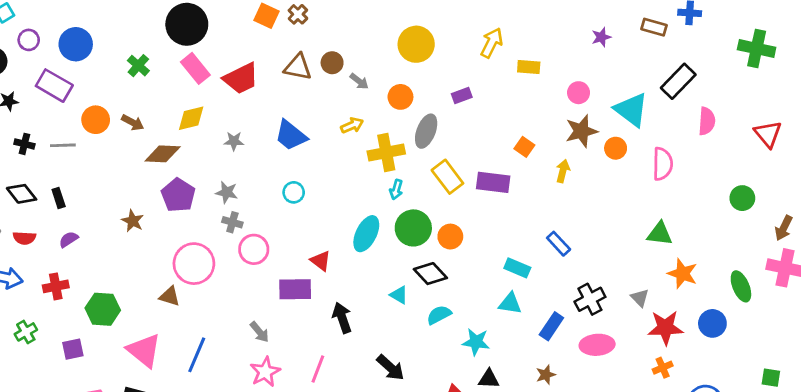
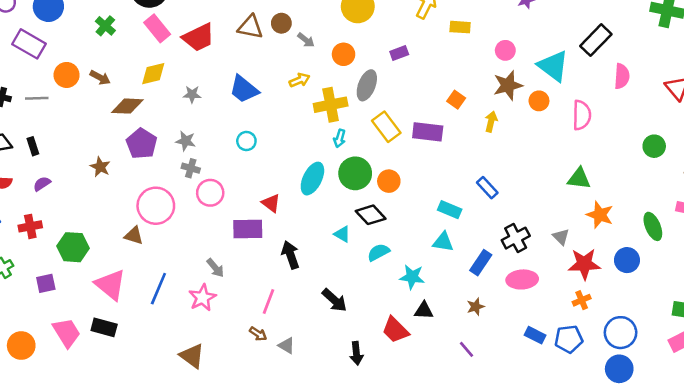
pink star: (265, 372) -> (202, 298), moved

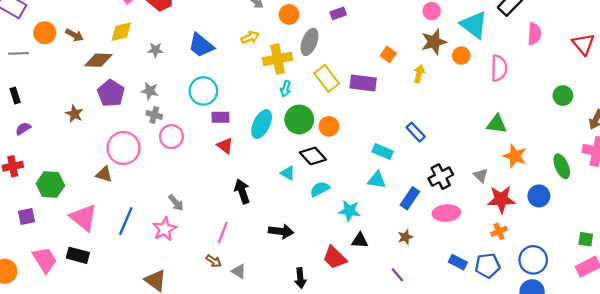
cyan circle: (246, 141) -> (203, 91), size x1.6
purple rectangle: (248, 229) -> (220, 117), moved, size x0.7
black arrow: (334, 300) -> (281, 231), turned -35

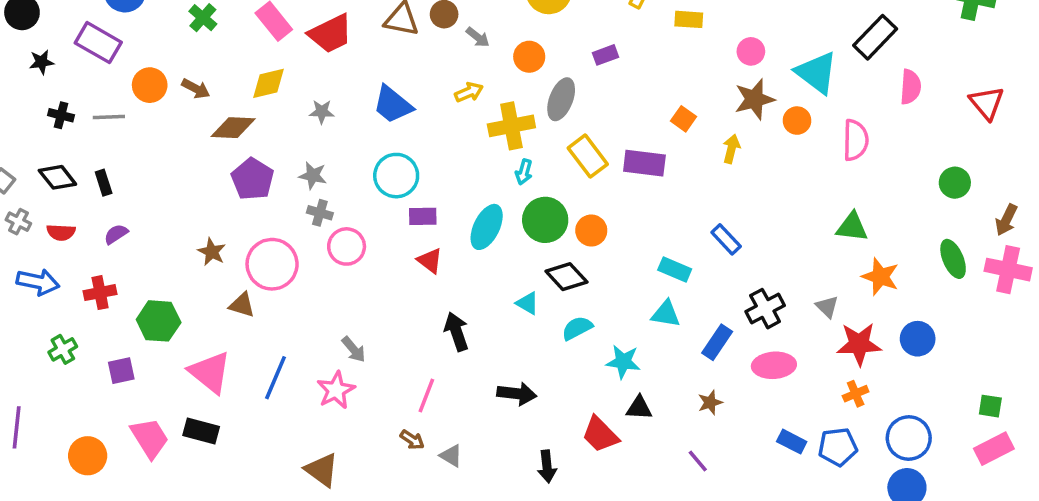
brown star: (74, 114) -> (212, 252), moved
green ellipse: (562, 166) -> (953, 259), moved

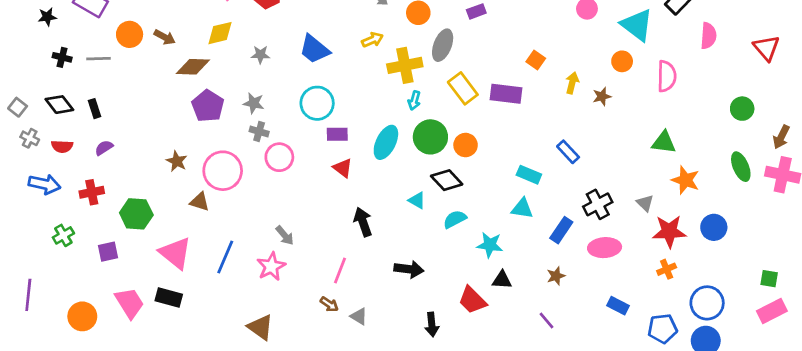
brown star: (754, 99) -> (602, 96), moved, size x0.6
blue pentagon: (838, 447) -> (663, 329), moved

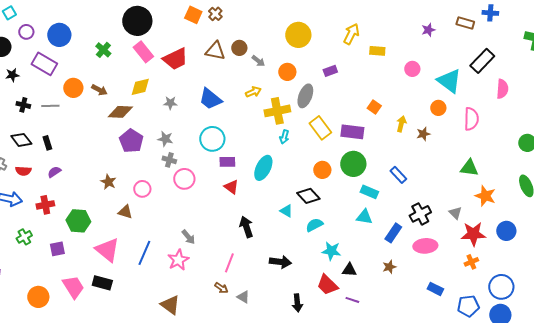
green circle: (430, 137) -> (353, 164), moved
pink circle: (223, 171) -> (142, 189), size x0.6
cyan star: (490, 245) -> (331, 251), moved
purple line: (546, 320) -> (352, 300), moved, turned -32

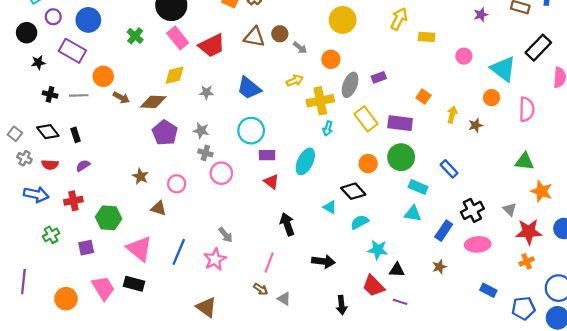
purple rectangle: (330, 71) -> (379, 77), moved
brown arrow: (99, 90) -> (121, 98), moved

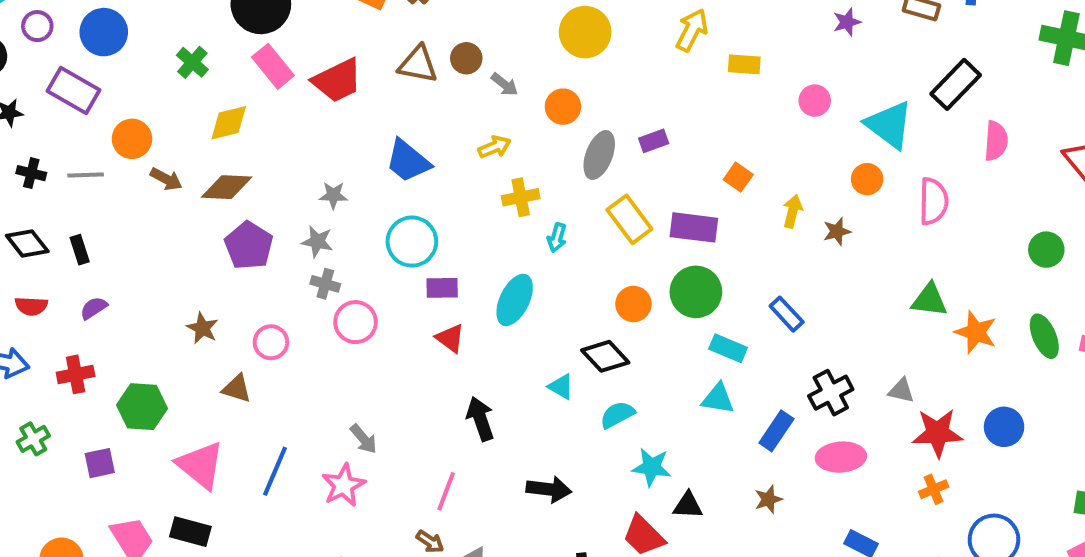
yellow diamond: (174, 75) -> (229, 123), moved
gray star: (206, 92) -> (333, 195), moved
yellow cross: (320, 101) -> (521, 197), moved, size x0.7
orange star: (542, 191) -> (976, 332), moved
gray triangle: (510, 209) -> (901, 391), turned -32

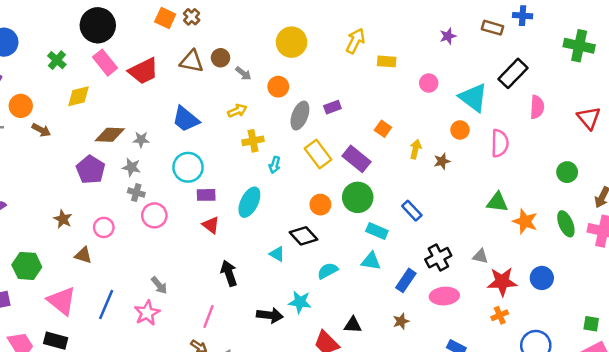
brown diamond: (227, 187) -> (110, 135), moved
purple rectangle: (694, 227) -> (356, 159), turned 32
cyan semicircle: (617, 415) -> (328, 271), moved
cyan star: (652, 467) -> (300, 302), moved

